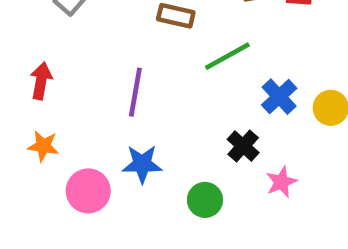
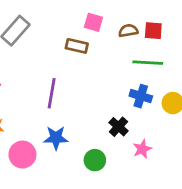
green line: (227, 56) -> (148, 63), moved, turned 32
blue cross: (279, 97) -> (141, 96), turned -30

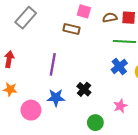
blue cross: (141, 96) -> (119, 66), turned 35
black cross: (119, 127) -> (84, 89), moved
green circle: (95, 160) -> (95, 123), moved

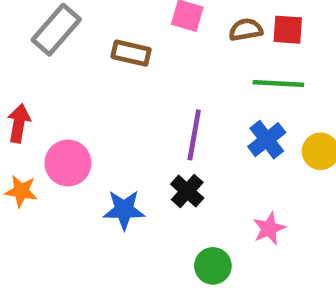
brown rectangle: (71, 29) -> (131, 53), moved
purple line: (53, 64) -> (194, 135), moved
pink circle: (31, 110) -> (68, 163), moved

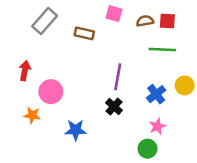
blue cross: (267, 140) -> (156, 94), moved
orange star: (21, 191) -> (32, 115), moved
blue star: (124, 210) -> (76, 130), moved
green circle: (213, 266) -> (147, 149), moved

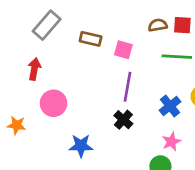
pink square: (114, 14) -> (123, 50), moved
red arrow: (25, 71) -> (34, 69), moved
orange star: (32, 115) -> (16, 125), moved

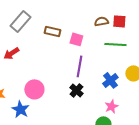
red arrow: (34, 69) -> (11, 53), turned -133
pink circle: (54, 103) -> (34, 89), moved
blue star: (81, 146) -> (20, 109), moved, turned 30

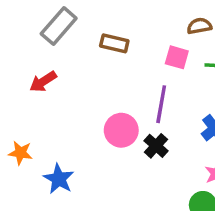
pink square: (76, 39) -> (177, 57), moved
pink circle: (34, 89) -> (121, 130), moved

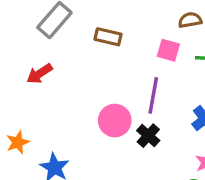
orange star: (20, 153) -> (18, 142), turned -30

